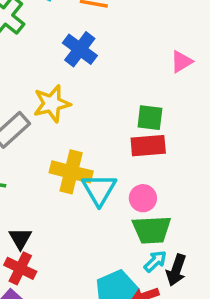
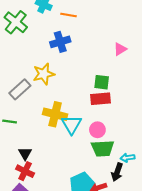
blue cross: (80, 49) -> (60, 42), turned 36
cyan arrow: (155, 261) -> (127, 158), moved, turned -144

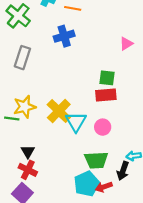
yellow star: (44, 74) -> (25, 107), moved
gray rectangle: (20, 89) -> (22, 58), moved, turned -30
yellow cross: (55, 114) -> (59, 111), turned 30
green trapezoid: (103, 148) -> (96, 160), moved

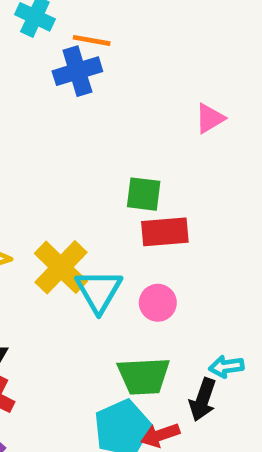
blue cross: (64, 36) -> (77, 71), moved
green square: (107, 78) -> (144, 194), moved

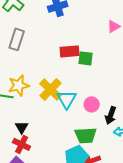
red rectangle: (165, 232) -> (70, 51), moved
black arrow: (203, 400) -> (111, 115), moved

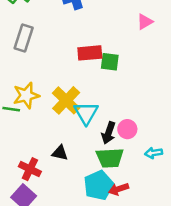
pink circle: (92, 104) -> (127, 129), moved
black arrow: (111, 115) -> (109, 133), moved
black triangle: (22, 127) -> (60, 153), moved, turned -48

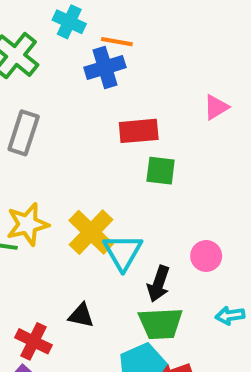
red rectangle: (90, 53) -> (139, 131), moved
pink circle: (127, 129) -> (206, 256), moved

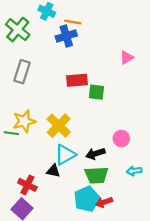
red rectangle: (139, 131) -> (77, 80), moved
cyan triangle: (123, 252) -> (65, 155), moved, turned 30
black arrow: (159, 284) -> (95, 154), turned 54

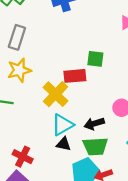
red rectangle: (77, 80) -> (75, 76), moved
yellow star: (24, 121) -> (19, 70), moved
black triangle: (53, 171) -> (64, 144), moved

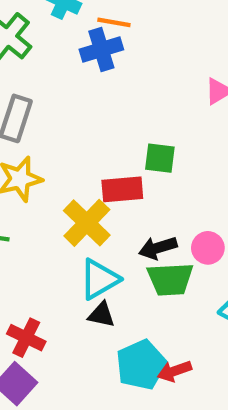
black arrow: (94, 124) -> (158, 248), moved
green trapezoid: (95, 146) -> (170, 279), moved

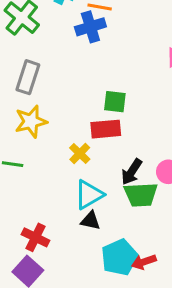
green square: (160, 158) -> (115, 102), moved
yellow cross: (87, 223) -> (80, 153), size x0.6
black arrow: (158, 248) -> (132, 172), turned -40

